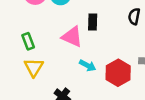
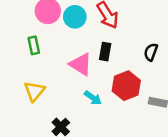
green rectangle: (28, 41) -> (34, 45), moved
red hexagon: (118, 73) -> (126, 86), moved

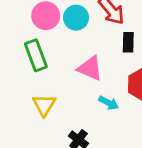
green rectangle: (34, 45) -> (36, 55), size x1.5
black rectangle: (105, 52) -> (128, 42), moved

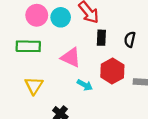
green rectangle: (36, 55) -> (28, 46), turned -70

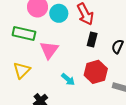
pink triangle: (71, 58) -> (49, 50), moved, turned 30

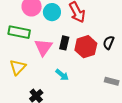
black rectangle: (92, 39) -> (64, 43), moved
red hexagon: (96, 72) -> (86, 47), moved

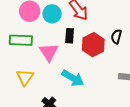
black rectangle: (64, 43) -> (70, 36), moved
cyan arrow: (62, 75) -> (73, 78), size x1.5

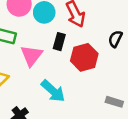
black semicircle: (116, 37) -> (115, 39), moved

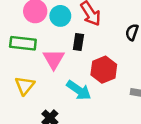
red hexagon: (84, 57) -> (104, 70), moved

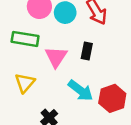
black rectangle: (78, 42) -> (87, 51), moved
red hexagon: (104, 70) -> (112, 98), moved

